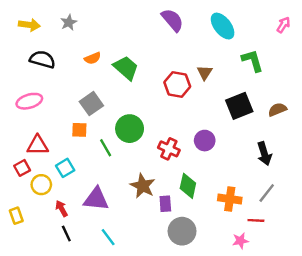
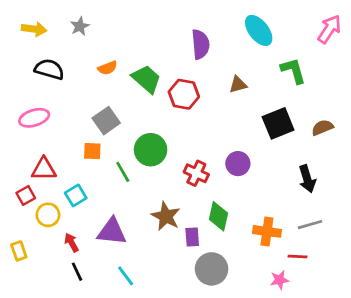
purple semicircle: (172, 20) -> (200, 44), moved, turned 35
pink arrow: (283, 25) -> (329, 29), size x1.5
brown triangle: (205, 73) -> (238, 85), turned 42
red hexagon: (177, 84) -> (184, 94), moved
gray line: (267, 193) -> (310, 225), turned 36

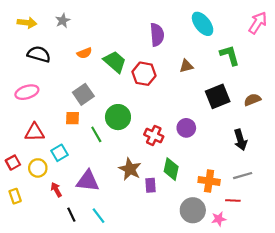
red square: (26, 195) -> (13, 163), moved
gray circle: (212, 269) -> (193, 210), moved
black line: (77, 272) -> (71, 215), moved

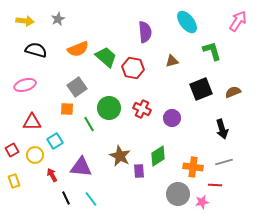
orange semicircle: (84, 53) -> (78, 49), size x1.5
red cross: (154, 135) -> (142, 109), moved
green diamond: (171, 169) -> (158, 156), turned 45

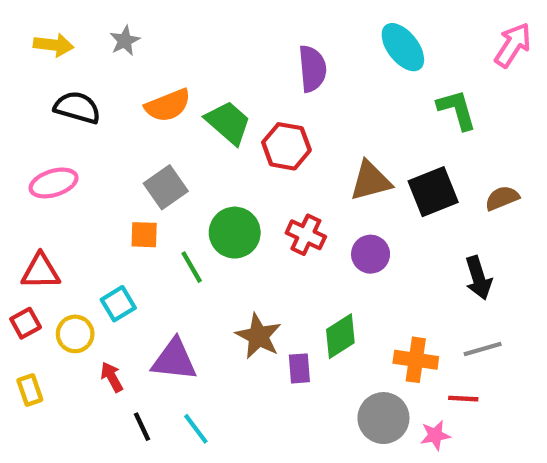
brown triangle: (172, 61) -> (371, 181), moved, size x1.5
red triangle: (32, 122) -> (41, 271), moved

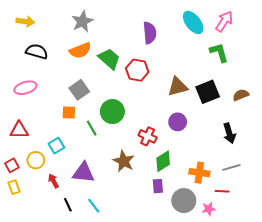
gray star: (125, 41) -> (82, 21), moved, size x1.5
pink arrow: (513, 45) -> (224, 21), moved
red cross: (306, 235) -> (148, 136), moved
red square: (26, 323) -> (12, 165), moved
purple rectangle: (299, 368) -> (158, 186), moved

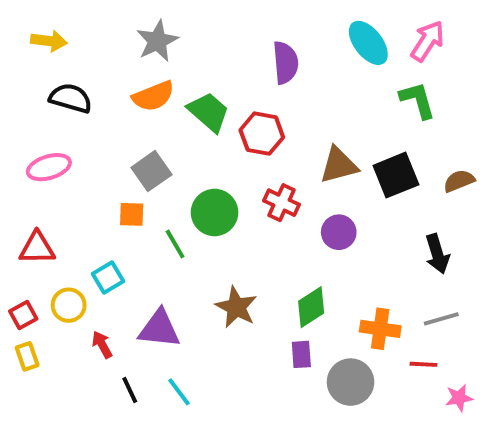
red cross: (148, 136) -> (282, 203), moved
pink star: (209, 209) -> (459, 398), moved

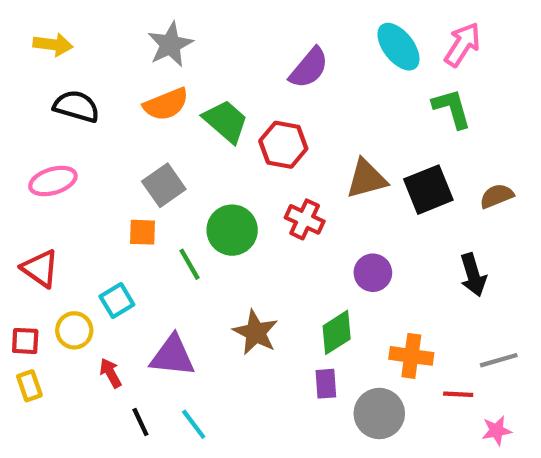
purple semicircle: (285, 63) -> (309, 68), turned 45
purple circle: (339, 232) -> (373, 273), moved
red triangle: (37, 248) -> (40, 268), turned 36
red square: (23, 315) -> (25, 341), turned 32
gray line: (441, 319) -> (499, 360), moved

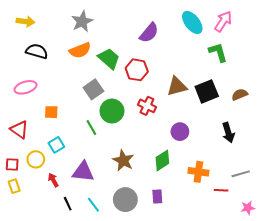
gray square: (164, 185) -> (93, 89), moved
orange square: (143, 232) -> (51, 112), moved
purple rectangle: (326, 384) -> (157, 196), moved
gray circle: (379, 414) -> (125, 200), moved
pink star: (497, 431) -> (248, 208), moved

